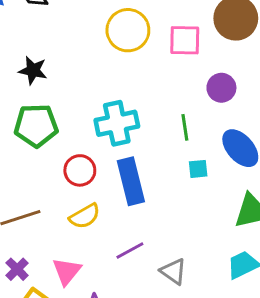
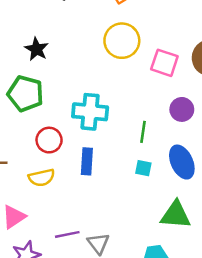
blue rectangle: (131, 181) -> (87, 161), size x0.7
purple line: (130, 250) -> (67, 234), moved

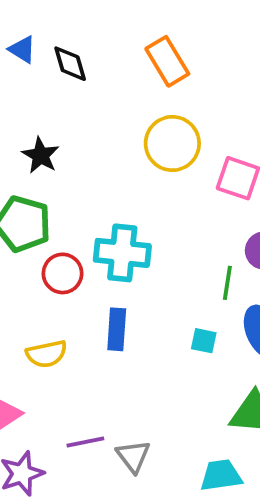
green line: (143, 132) -> (227, 283), moved
red circle: (49, 140) -> (63, 273), moved

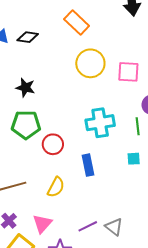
black diamond: (70, 64) -> (28, 37), turned -50
cyan cross: (122, 253) -> (100, 123), moved
yellow semicircle: (47, 354) -> (56, 187), turned -35

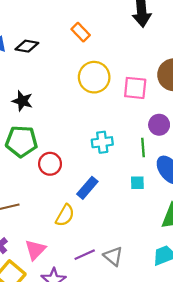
orange rectangle: (77, 22) -> (81, 32), size x0.7
cyan cross: (100, 123) -> (102, 142), size x0.7
blue rectangle: (88, 165) -> (87, 188), turned 50
yellow semicircle: (56, 187) -> (65, 215), moved

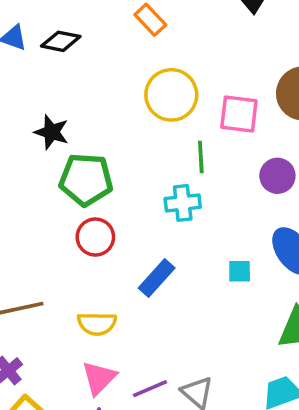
green pentagon: (21, 141) -> (86, 180), moved
green line: (143, 147) -> (201, 157), moved
yellow semicircle: (65, 215) -> (97, 324), moved, turned 60
pink triangle: (35, 250) -> (99, 378), moved

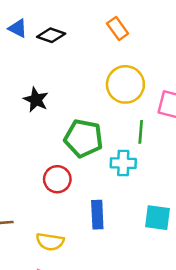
green pentagon: (86, 180) -> (84, 138), moved
cyan square: (240, 271) -> (158, 218), size x1.5
blue rectangle: (157, 278) -> (97, 215), turned -52

